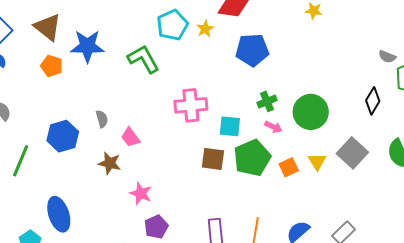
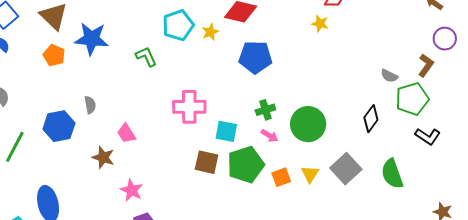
green L-shape: (143, 59) -> (146, 57), size x0.7
gray semicircle: (102, 119) -> (90, 105), moved

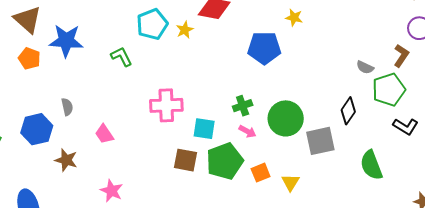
blue pentagon: (255, 57) -> (264, 48), moved
brown star: (103, 157) -> (66, 160), moved
gray square: (346, 169) -> (320, 141), moved, turned 32
yellow triangle: (310, 174) -> (290, 182), moved

